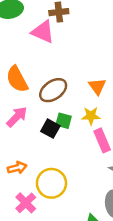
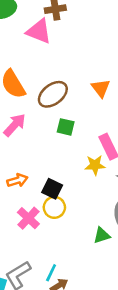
yellow star: (91, 116) -> (95, 165), moved
black square: (50, 129) -> (52, 189), moved
yellow circle: (51, 183) -> (54, 207), moved, size x0.7

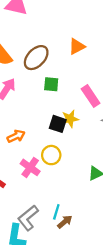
orange triangle: (101, 88) -> (77, 46), turned 48
yellow star: (95, 165) -> (70, 119), moved
black square: (52, 189) -> (58, 124), moved

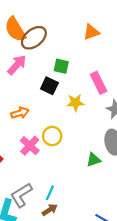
brown ellipse: (36, 58) -> (34, 38), moved
black square: (58, 124) -> (49, 86), moved
brown arrow: (65, 222) -> (50, 210), moved

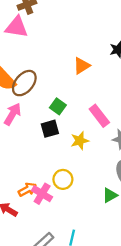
green square: (61, 66) -> (58, 106), turned 35
black square: (49, 86) -> (50, 129), turned -30
orange arrow: (20, 113) -> (27, 189), moved

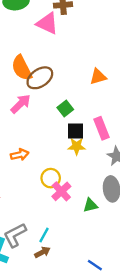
black square: (50, 129) -> (76, 131), moved
orange arrow: (27, 189) -> (20, 155), moved
pink cross: (42, 194) -> (61, 191), moved

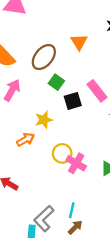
orange triangle: (98, 77) -> (79, 42), turned -30
brown ellipse: (40, 78) -> (44, 57), moved
yellow star: (77, 146) -> (44, 120), moved

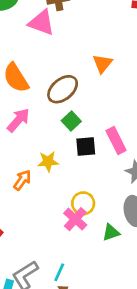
orange triangle: (79, 42) -> (102, 64), moved
orange arrow: (25, 140) -> (22, 180), turned -36
yellow circle: (62, 153) -> (83, 203), moved

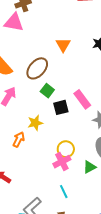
pink cross: (75, 219) -> (62, 162), turned 30
cyan line: (59, 272) -> (64, 192), moved, turned -40

